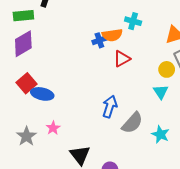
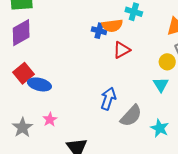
blue cross: (99, 40) -> (99, 31), turned 32

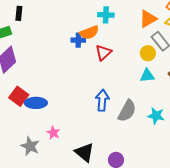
cyan triangle: (161, 85) -> (147, 76), turned -49

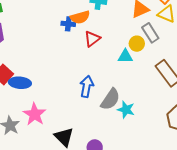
cyan triangle: (147, 76) -> (125, 56), moved
cyan star: (156, 116) -> (126, 110), moved
pink star: (53, 133) -> (35, 114), size x1.6

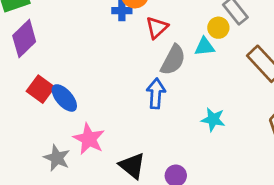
blue ellipse: (20, 83) -> (64, 98), turned 50
gray semicircle: (110, 99) -> (173, 60), moved

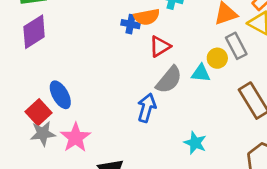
red square: (41, 89) -> (38, 112), moved
gray star: (57, 158) -> (43, 134), moved, turned 30

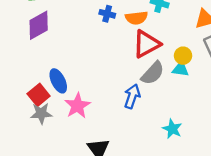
blue cross: (131, 24) -> (107, 14), moved
red triangle: (160, 46) -> (146, 44), size x1.5
yellow circle: (217, 58) -> (183, 56), moved
pink star: (76, 138) -> (77, 106), moved

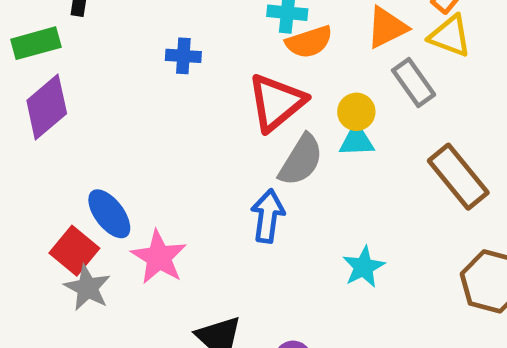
orange semicircle: (136, 18) -> (309, 42), moved
gray star: (41, 113) -> (87, 288), turned -30
cyan star: (172, 129) -> (364, 267), turned 30

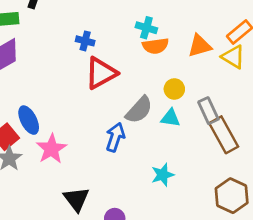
gray rectangle: (414, 83) -> (208, 111), moved
red triangle: (276, 102) -> (101, 73), moved
cyan triangle: (357, 141) -> (170, 118), moved

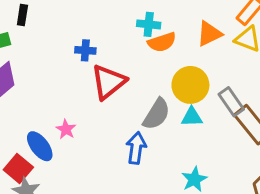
yellow circle: (174, 89) -> (190, 85), size x1.6
pink star: (51, 149) -> (66, 129), moved, size x0.6

